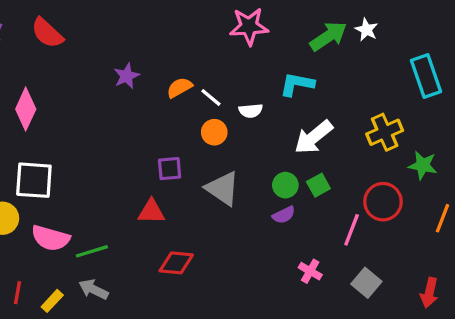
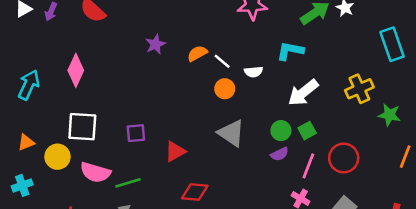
purple square: (170, 169) -> (136, 133), moved
red circle: (383, 202) -> (344, 158), moved
red triangle: (151, 212) -> (175, 151), turned -30
pink line: (352, 230) -> (308, 166), moved

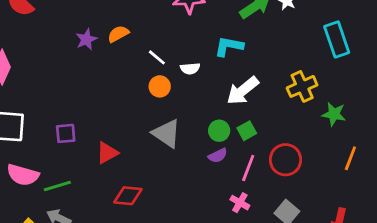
orange semicircle: (197, 53) -> (118, 34), moved

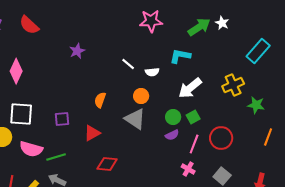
orange semicircle: (118, 34) -> (100, 100), moved, turned -42
cyan rectangle: (337, 39) -> (258, 51), turned 60
orange circle: (160, 86) -> (141, 96), moved

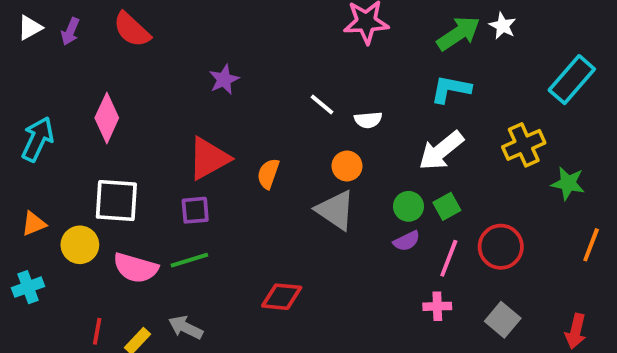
cyan L-shape: (180, 56) -> (451, 89), moved
red triangle: (92, 133) -> (209, 158), moved, size x1.4
green line: (56, 157) -> (189, 260), moved
pink cross: (188, 169) -> (437, 306), turned -32

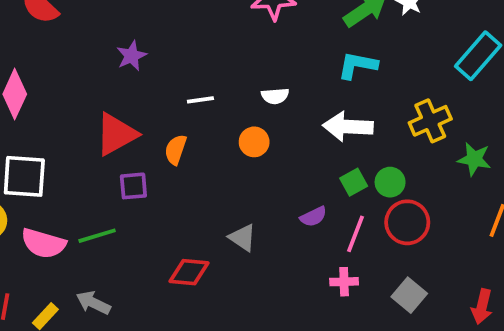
white line: (322, 105) -> (200, 100), moved, turned -48
white arrow: (441, 151) -> (348, 127), turned 42
green circle: (408, 206) -> (390, 182), moved
purple square: (195, 210) -> (133, 186), moved
gray triangle: (335, 210) -> (243, 238), moved, size x0.7

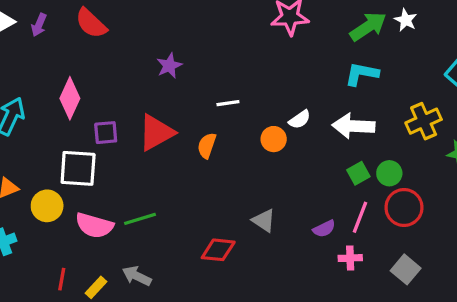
white semicircle: (275, 96) -> (300, 119), moved, turned -30
purple square: (133, 186) -> (106, 133), moved
purple semicircle: (313, 217) -> (324, 229), moved

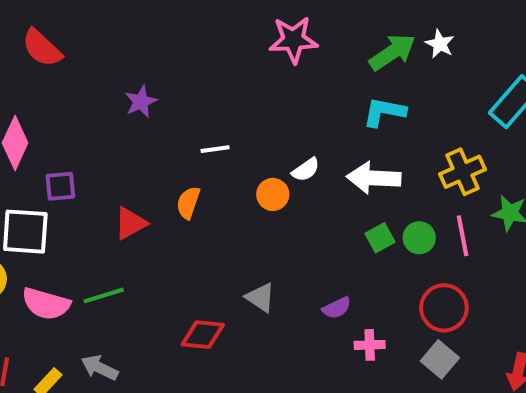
red triangle: (156, 133) -> (130, 223), moved, size x0.7
red circle: (404, 207) -> (444, 308), moved
pink line: (360, 217) -> (462, 236), moved, turned -32

